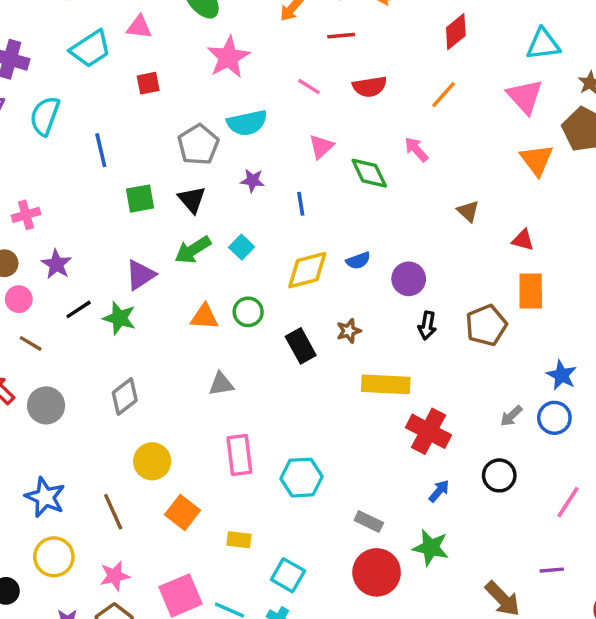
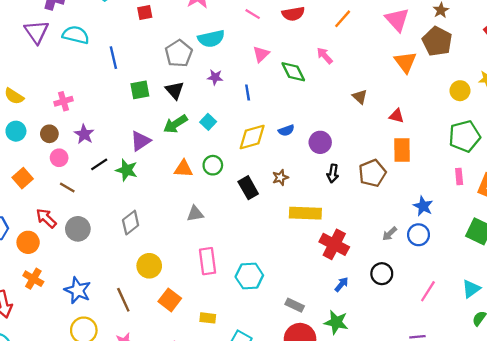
cyan semicircle: (45, 116) -> (76, 35), turned 84

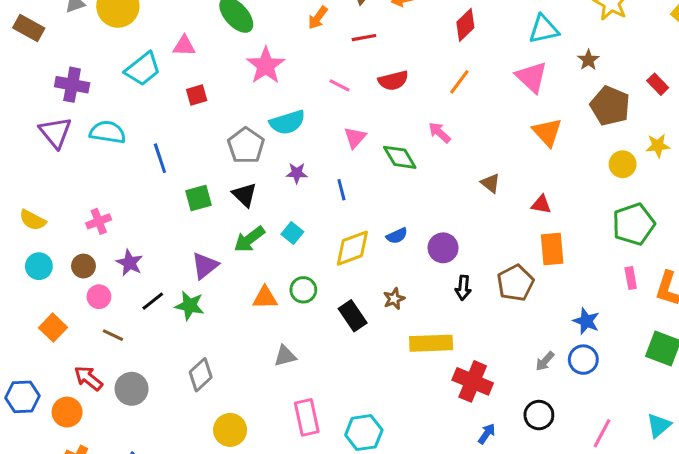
brown pentagon: (437, 41) -> (610, 106), moved

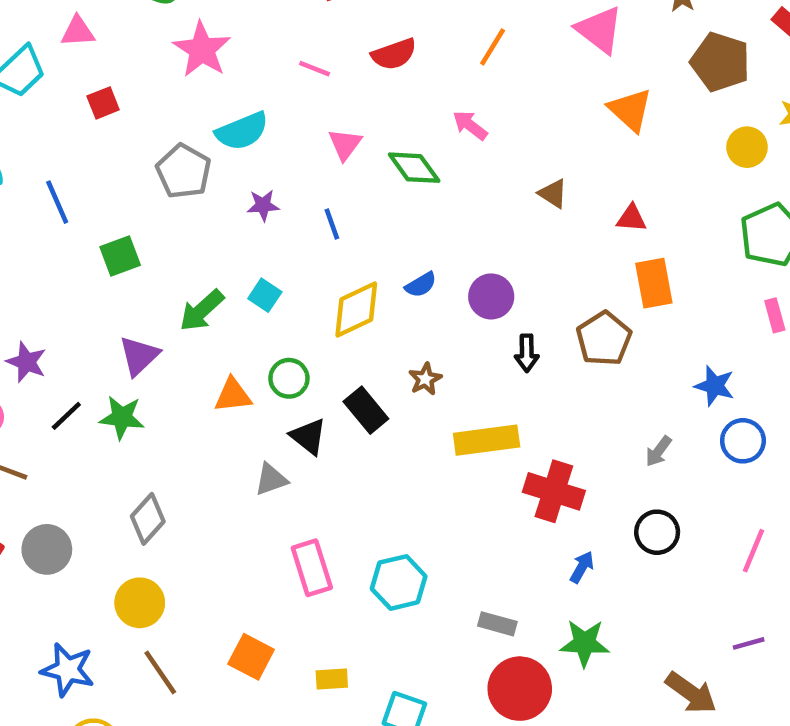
black triangle: (245, 195) -> (308, 436), moved
blue circle: (583, 360) -> (743, 441), moved
yellow circle: (230, 430) -> (140, 603), moved

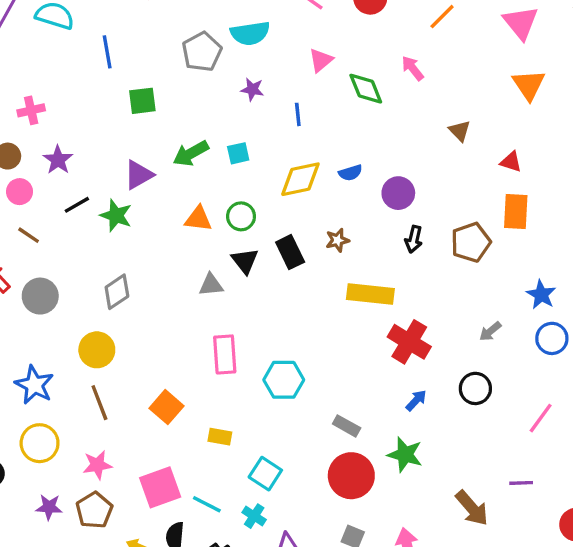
cyan square: (265, 295) -> (238, 153), turned 30

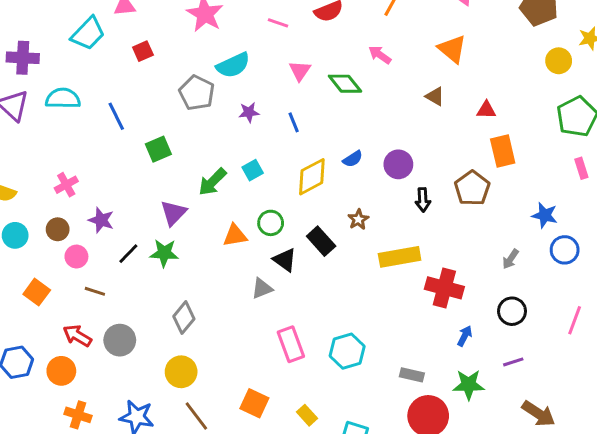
orange triangle: (529, 85) -> (452, 49), moved
yellow rectangle: (220, 437) -> (307, 415), turned 54
purple line: (521, 483) -> (513, 362), moved

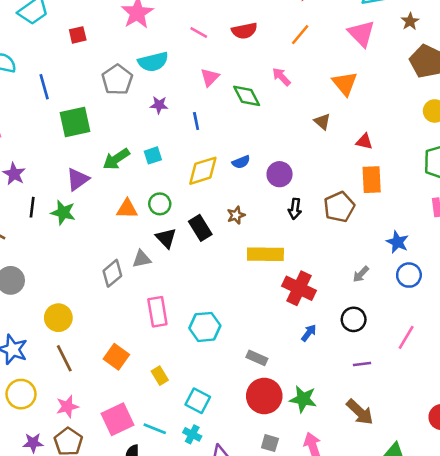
green square: (158, 149) -> (75, 122), size x1.4
black line: (128, 254) -> (32, 207), turned -48
gray diamond: (184, 318) -> (112, 273), moved
purple line: (513, 362) -> (362, 364), moved
green star: (469, 385) -> (303, 399), moved

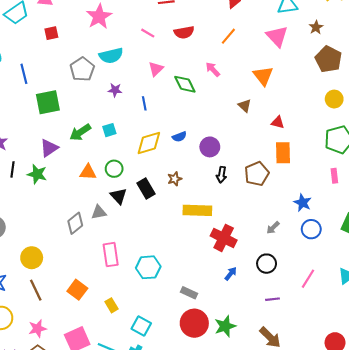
green star: (303, 399) -> (225, 326), turned -30

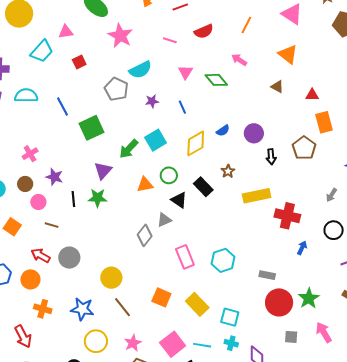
cyan square: (109, 130) -> (156, 140), size x1.5
yellow rectangle: (111, 305) -> (197, 304), size x1.6

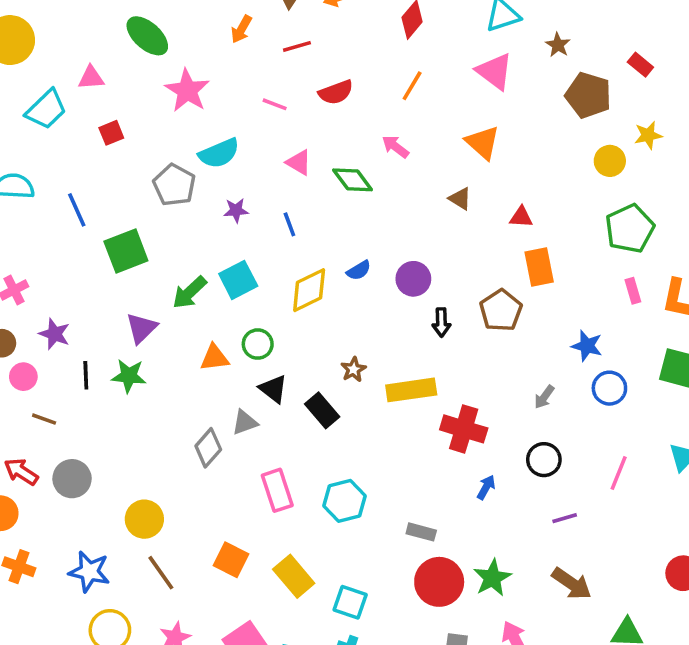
pink triangle: (185, 72) -> (299, 162), turned -35
brown star: (228, 171) -> (353, 369), moved
black rectangle: (203, 187) -> (322, 410), moved

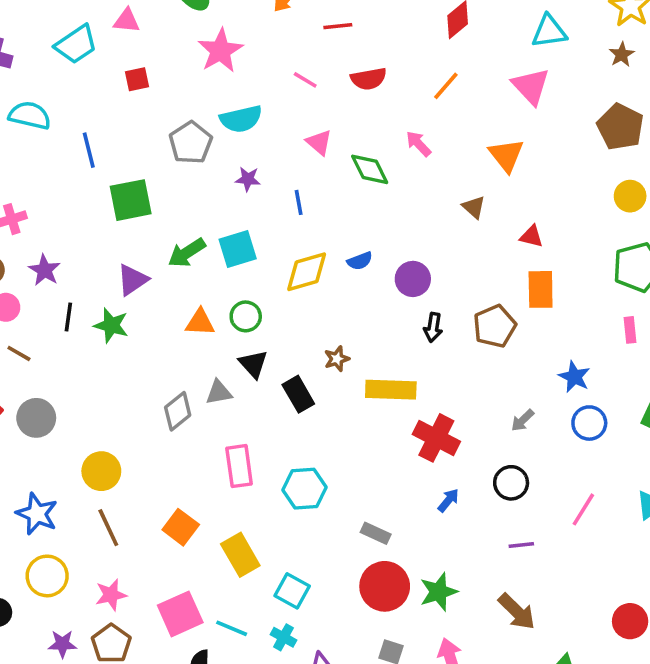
brown star: (558, 45) -> (622, 54), moved

